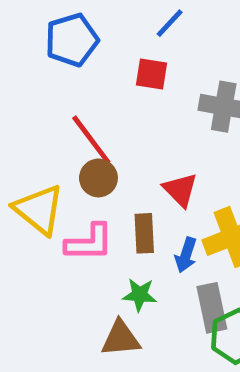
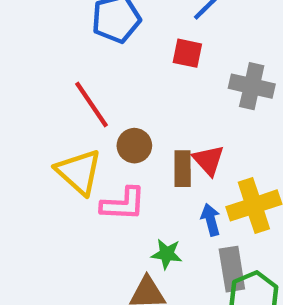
red line: (91, 140) -> (92, 105), moved
brown rectangle: (144, 233) -> (183, 169), moved
blue arrow: (186, 255) -> (211, 220), turned 144

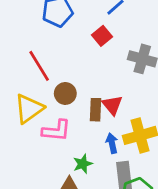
red square: (187, 53) -> (102, 36), turned 36
yellow triangle: (79, 172) -> (29, 109), turned 40
green star: (167, 254) -> (83, 164), turned -30

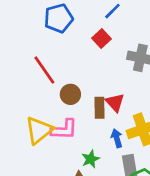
yellow triangle: (29, 109) -> (39, 130), moved

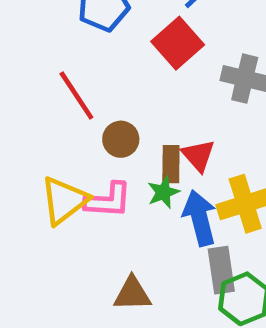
red square: (102, 39) -> (178, 43), size x1.5
blue arrow: (117, 138) -> (200, 218), size x1.6
green star: (91, 159) -> (163, 192), moved

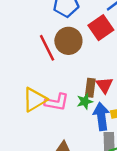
brown circle: (121, 139) -> (68, 41), moved, size x1.5

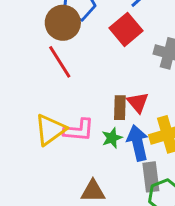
brown circle: (68, 41) -> (63, 23), moved
green star: (85, 101) -> (112, 138), moved

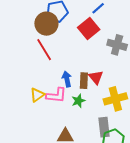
yellow triangle: (50, 130) -> (37, 95), size x0.7
blue arrow: (138, 143) -> (67, 79), moved, size x0.7

